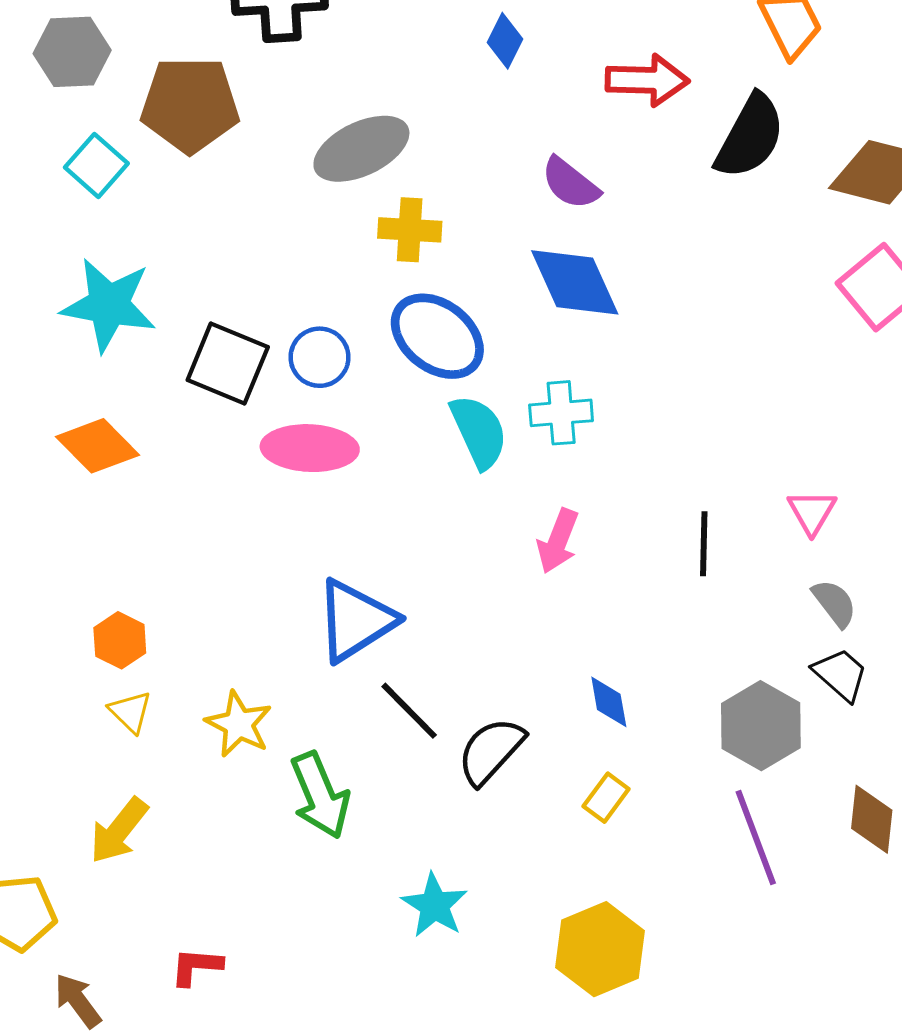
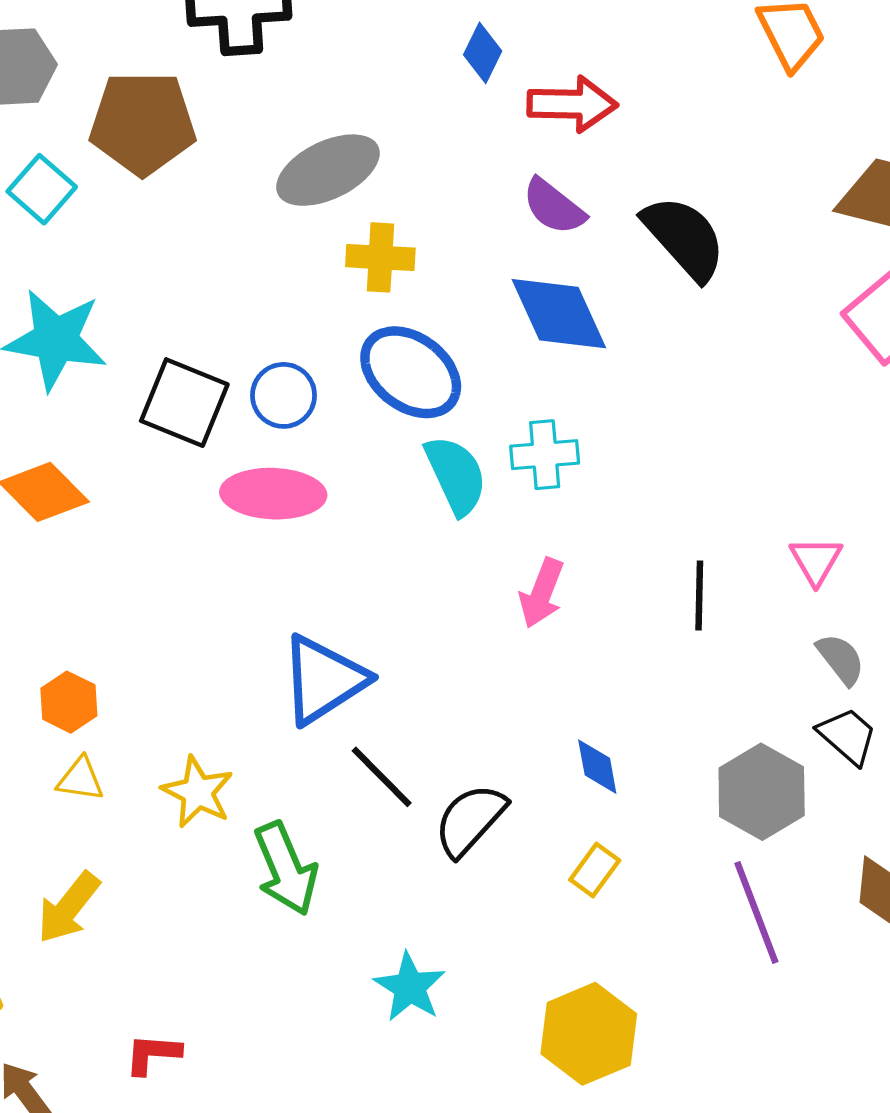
red arrow: (647, 80) -> (572, 104), moved
black semicircle: (750, 136) -> (684, 238), moved, turned -70
yellow triangle: (130, 712) -> (80, 779), turned -36

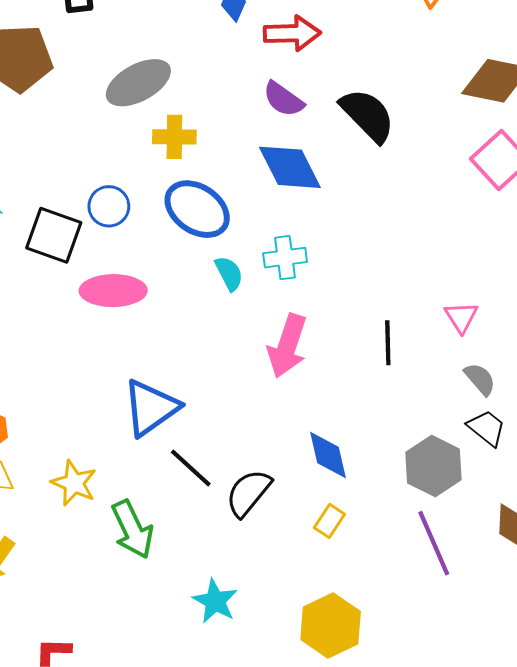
blue circle: (284, 395) -> (109, 206), moved
cyan semicircle: (456, 475) -> (229, 273), size x0.7
pink arrow: (542, 593) -> (287, 346), size x1.4
blue diamond: (597, 767) -> (328, 455), size x1.4

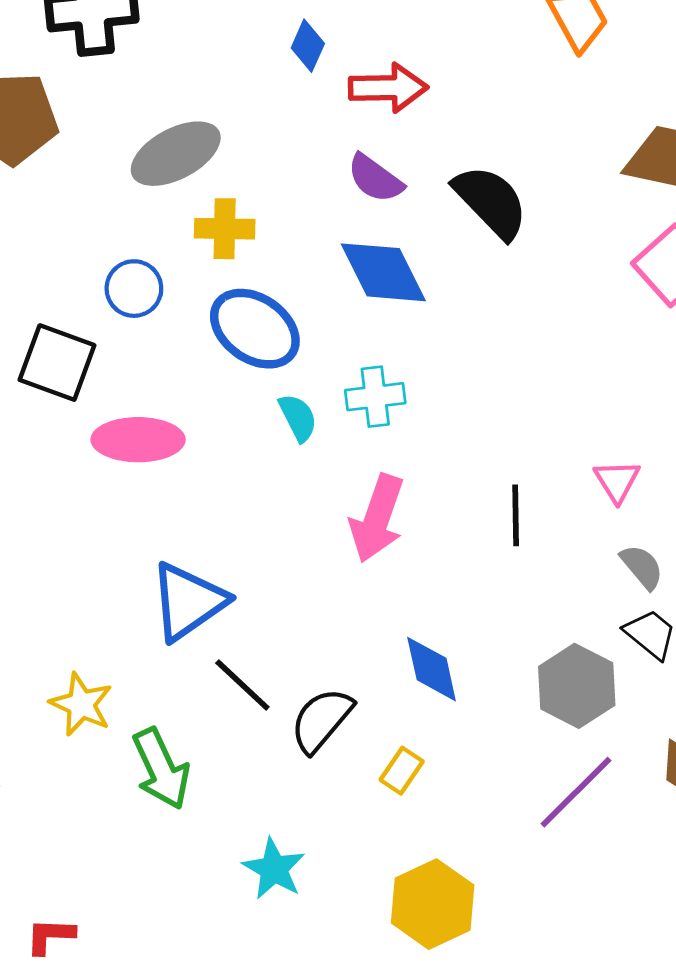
blue circle: (109, 206) -> (134, 289), moved
yellow rectangle: (329, 521) -> (402, 771), moved
purple line: (434, 543) -> (576, 792), turned 68

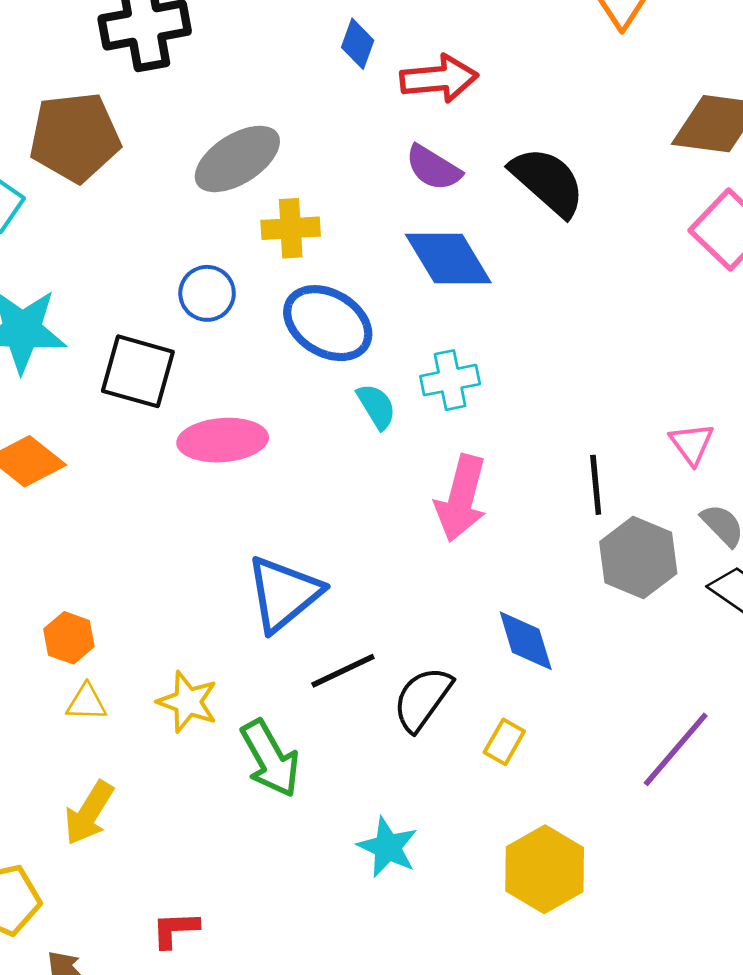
black line: (242, 685) -> (343, 671), turned -64
gray hexagon: (577, 686) -> (638, 558), moved

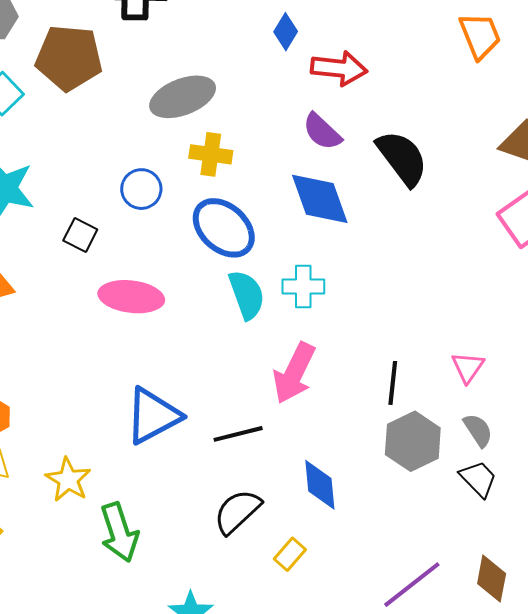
black square: (138, 371) -> (80, 235), size x0.6
cyan semicircle: (376, 406) -> (247, 295), size x1.4
black line: (343, 671) -> (238, 434), moved

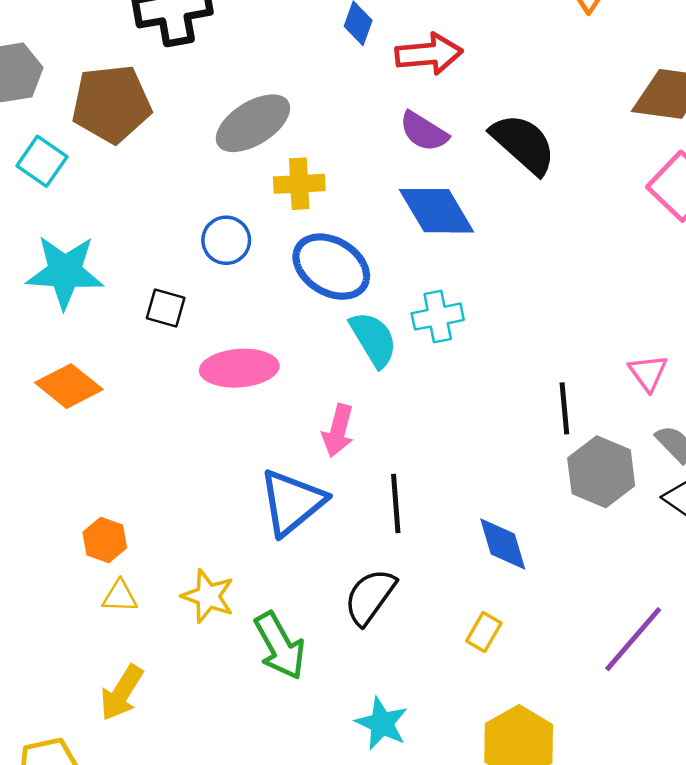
pink arrow: (294, 373) -> (338, 431), moved, size x0.7
black line: (238, 434) -> (396, 504), turned -69
black semicircle: (237, 512) -> (370, 597), moved

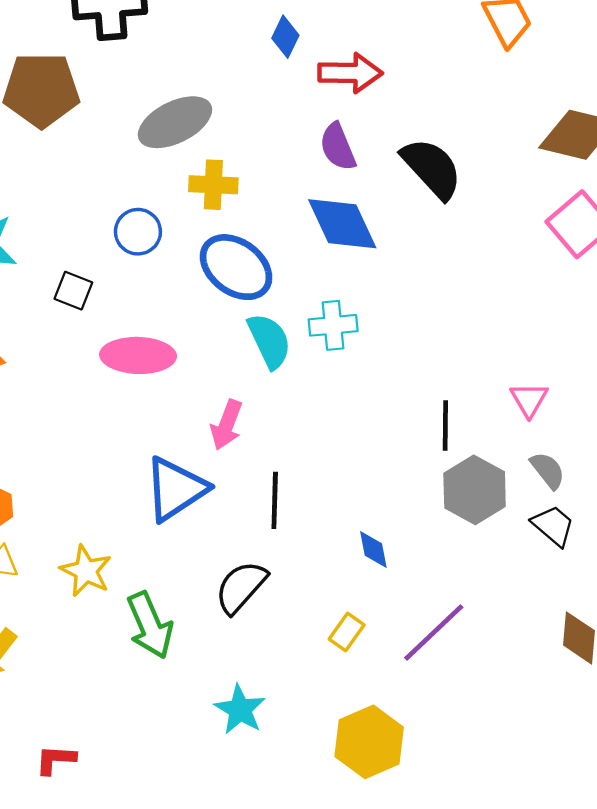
purple semicircle: (424, 132) -> (338, 147), turned 30
blue diamond: (503, 544) -> (373, 549), size x0.7
purple line: (633, 639) -> (434, 632), moved

